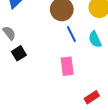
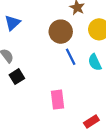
pink rectangle: (67, 66) -> (57, 100), moved

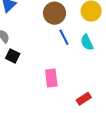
black square: (17, 77) -> (13, 56), turned -32

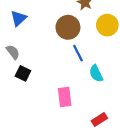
cyan semicircle: (87, 42) -> (96, 73), moved

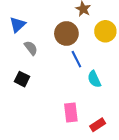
gray semicircle: (13, 52) -> (31, 48), moved
pink rectangle: (65, 97) -> (71, 112), moved

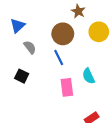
blue line: (76, 59) -> (59, 58), moved
pink rectangle: (71, 112) -> (67, 87), moved

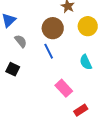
cyan semicircle: (89, 76) -> (86, 62), moved
pink rectangle: (67, 87) -> (64, 88), moved, turned -36

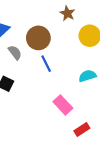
brown circle: (53, 28) -> (38, 38), moved
cyan semicircle: (86, 62) -> (87, 76), turned 98

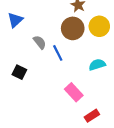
brown circle: (38, 38) -> (73, 28), moved
gray semicircle: (15, 52) -> (40, 42), moved

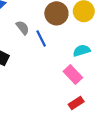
pink rectangle: (74, 92) -> (73, 75), moved

